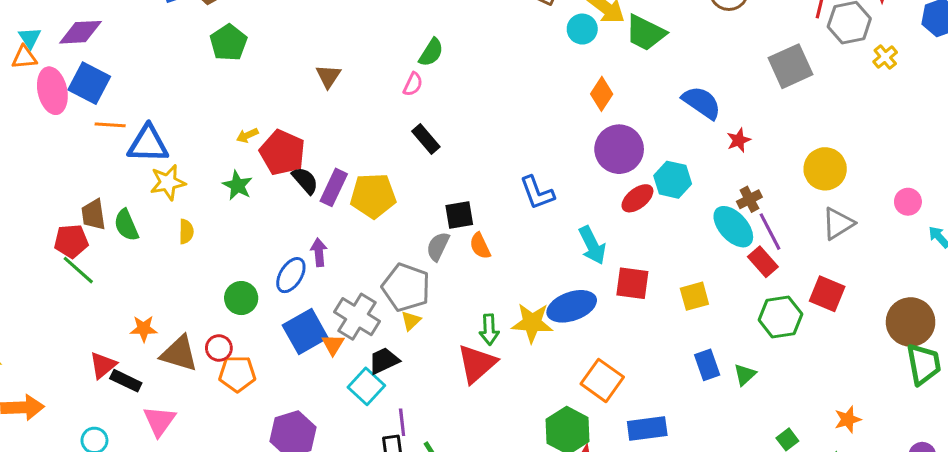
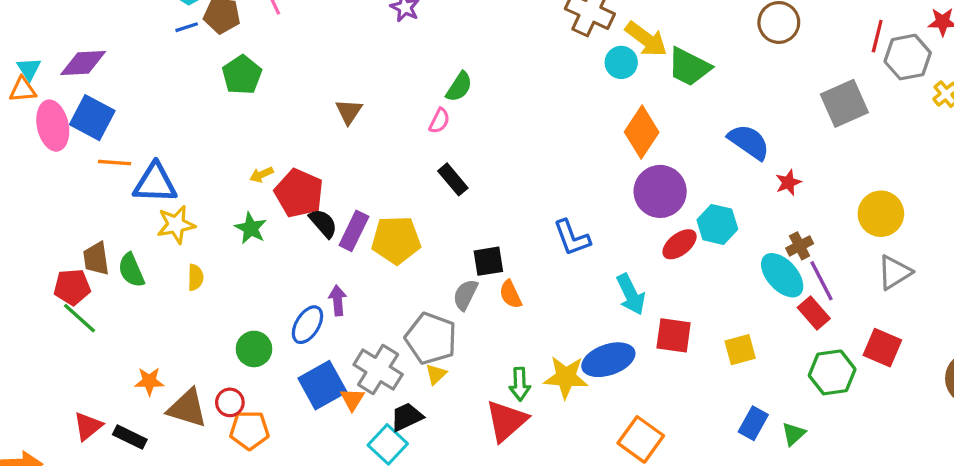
orange diamond: (602, 94) -> (642, 132), size x1.4
red triangle: (103, 365) -> (88, 426), moved
blue rectangle: (707, 365) -> (753, 423), turned 48

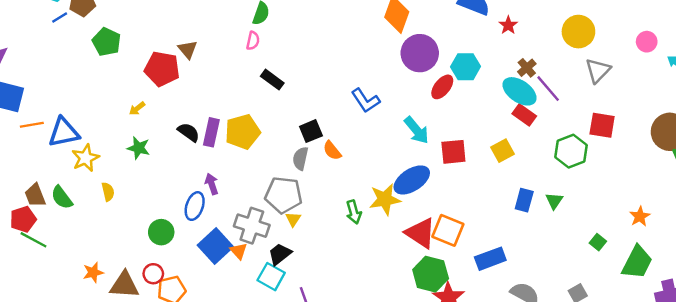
red pentagon: (299, 193) -> (162, 69), moved
red rectangle: (814, 313) -> (524, 115), moved
red triangle: (506, 421) -> (421, 233), moved, turned -32

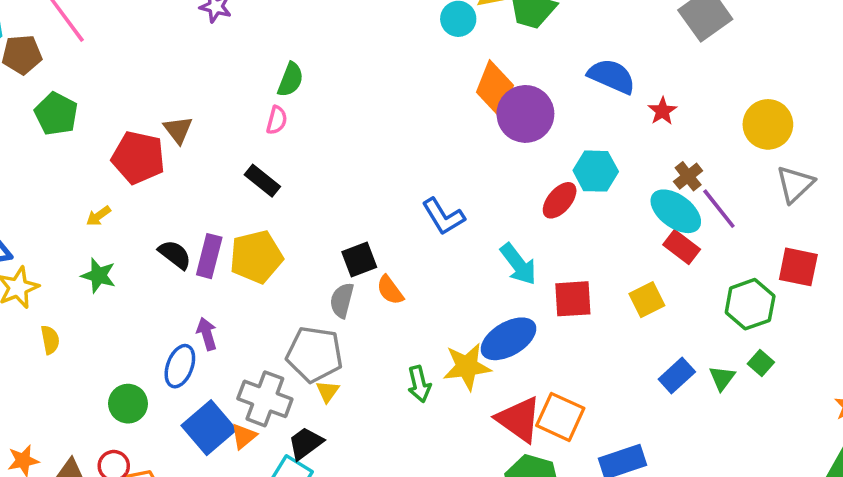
purple circle: (420, 53) -> (525, 114), moved
black rectangle: (272, 80) -> (262, 181), moved
blue rectangle: (524, 200) -> (677, 375), turned 30
green square: (598, 242) -> (761, 363), moved
orange triangle: (239, 251) -> (244, 436), turned 30

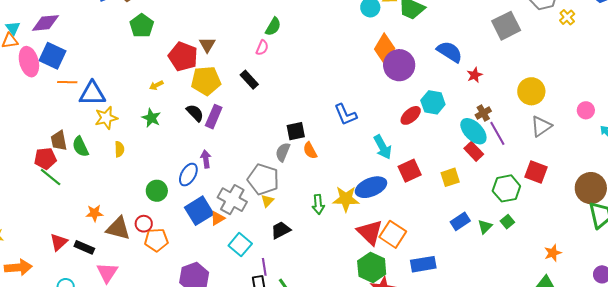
yellow pentagon: (256, 257) -> (206, 81), moved
red square: (573, 299) -> (410, 171), turned -30
black trapezoid: (306, 443) -> (281, 230), moved

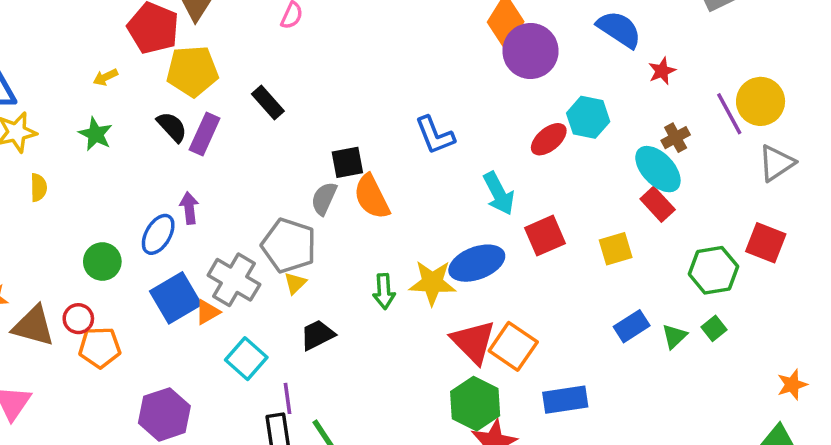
black rectangle: (249, 80) -> (268, 102), moved
purple line: (497, 133) -> (729, 114), moved
orange semicircle: (310, 150) -> (372, 197), size x1.5

